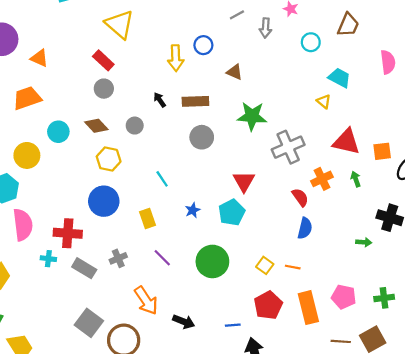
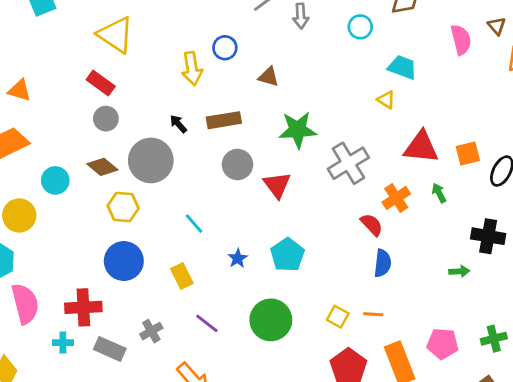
gray circle: (135, 126) -> (151, 160), size x2.0
red triangle: (244, 181) -> (277, 185), moved

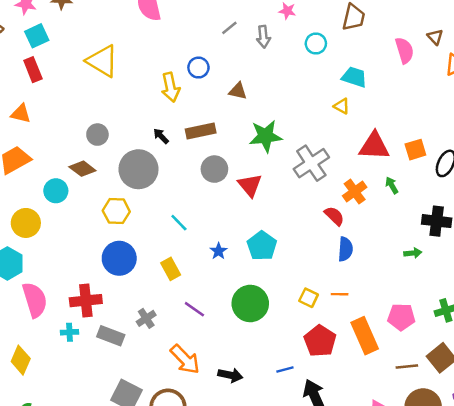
red rectangle: (101, 83) -> (33, 70), moved, turned 35
brown diamond: (102, 167) -> (82, 169), moved

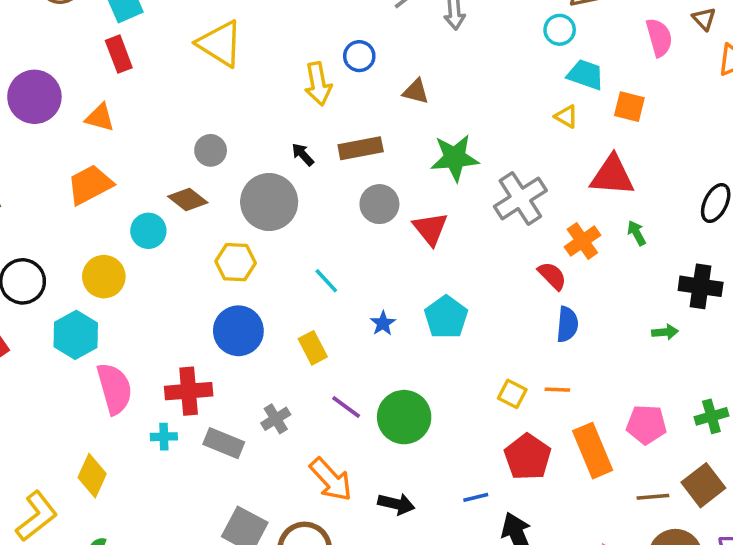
cyan circle: (316, 44) -> (560, 30), moved
orange square: (415, 150) -> (629, 107), moved, turned 30
green circle: (250, 303) -> (404, 417), moved

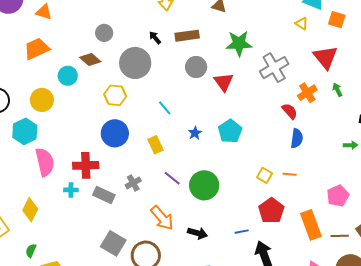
red triangle: (612, 176) -> (325, 57), turned 44
pink pentagon: (646, 425) -> (338, 196), turned -30
orange rectangle: (593, 451) -> (311, 225), moved

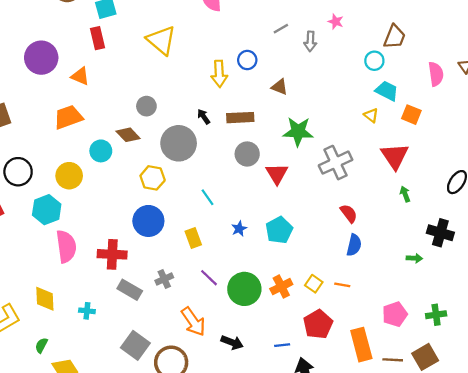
orange cross: (307, 93) -> (281, 287), moved
cyan cross: (71, 190) -> (87, 311), moved
yellow diamond: (30, 210) -> (45, 299), turned -35

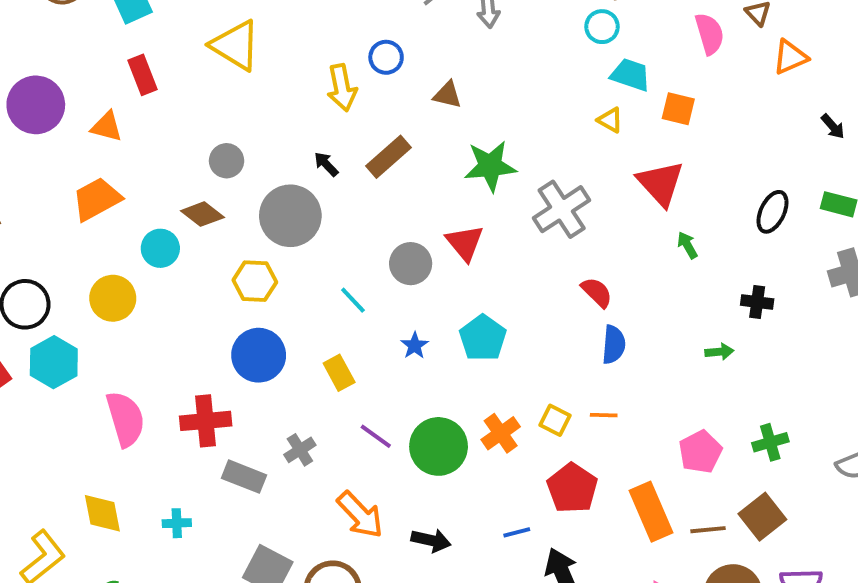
red rectangle: (97, 38) -> (142, 75), moved
brown rectangle: (240, 118) -> (388, 157), turned -30
gray circle: (247, 154) -> (411, 264), moved
cyan hexagon: (47, 210) -> (54, 362), moved
black cross: (440, 233) -> (757, 302), size x0.7

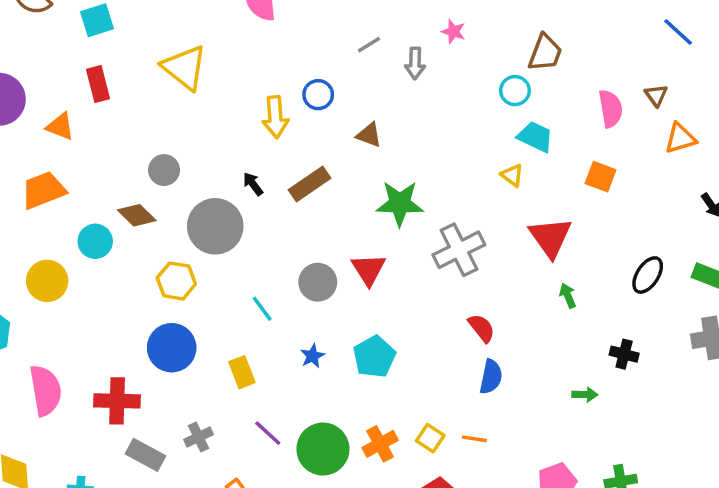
orange square: (678, 109) -> (600, 177), moved

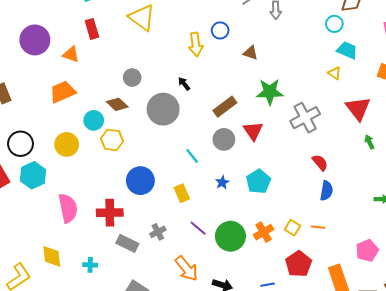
brown rectangle: (310, 184) -> (225, 107), moved
yellow hexagon: (176, 281) -> (112, 140), moved

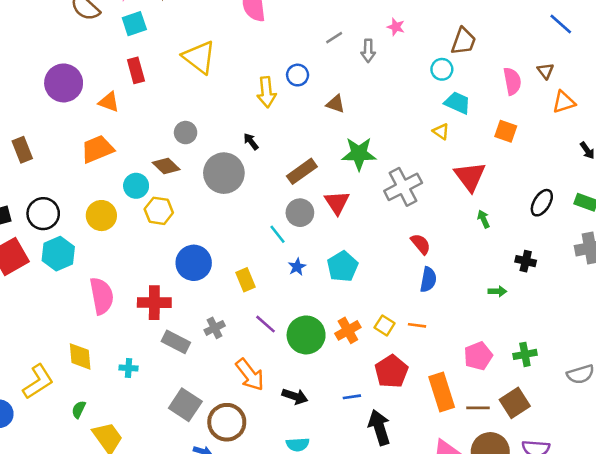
cyan line: (192, 156) -> (278, 234), moved

